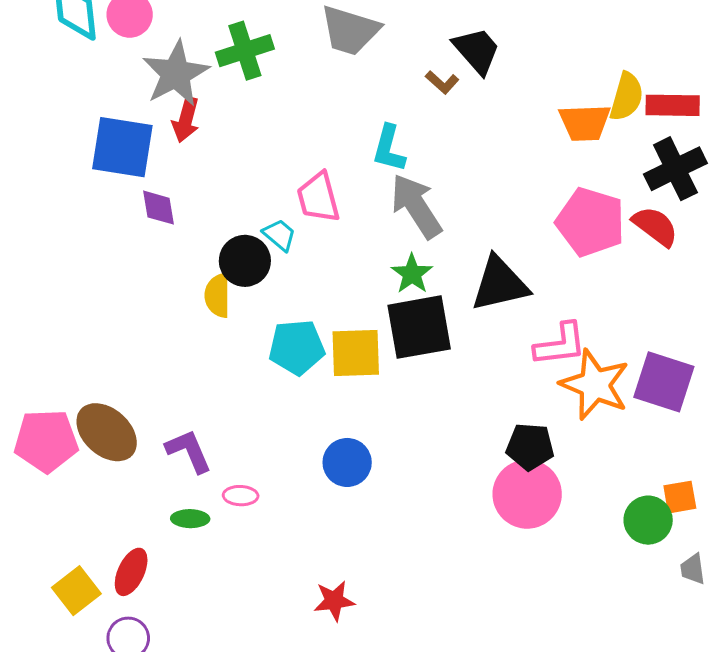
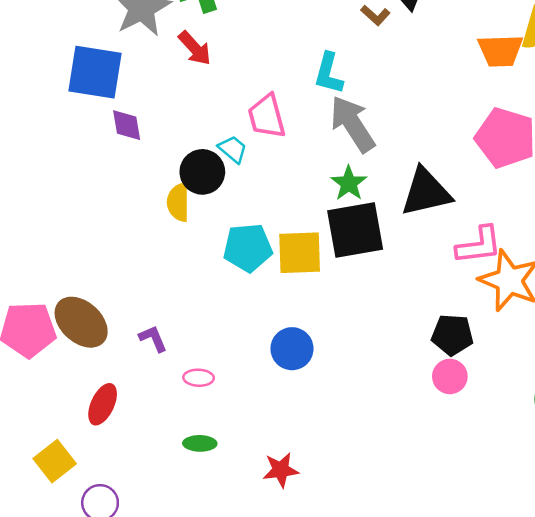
red arrow: (186, 120) -> (195, 48), moved, turned -57
purple L-shape: (189, 451) -> (153, 339), size x0.7
pink circle: (527, 494) -> (450, 376), size x0.6
green ellipse: (190, 519) -> (200, 443), moved
red ellipse: (131, 572) -> (103, 404), moved

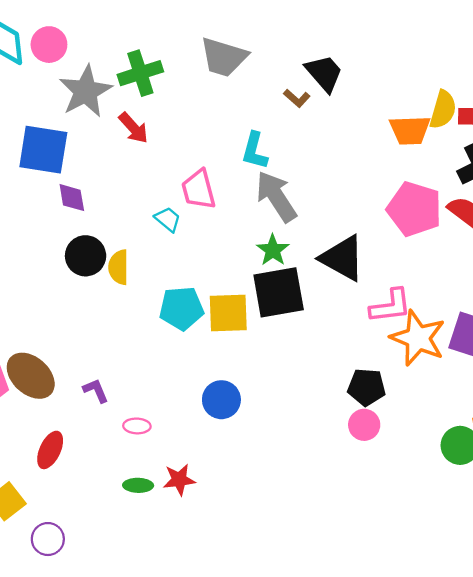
black circle: (202, 172) -> (86, 256), moved
black triangle: (426, 192) -> (342, 258), turned 42
red star: (281, 470) -> (179, 480), moved

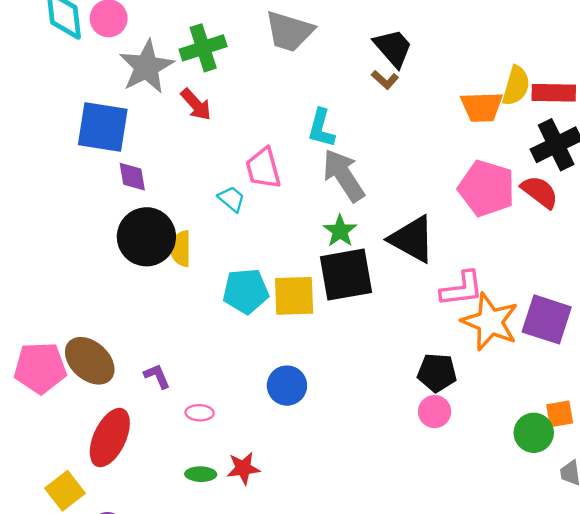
brown L-shape: (297, 98) -> (385, 80), moved
black circle: (86, 256) -> (146, 237), size x1.4
red ellipse: (50, 450) -> (110, 438), size x1.5

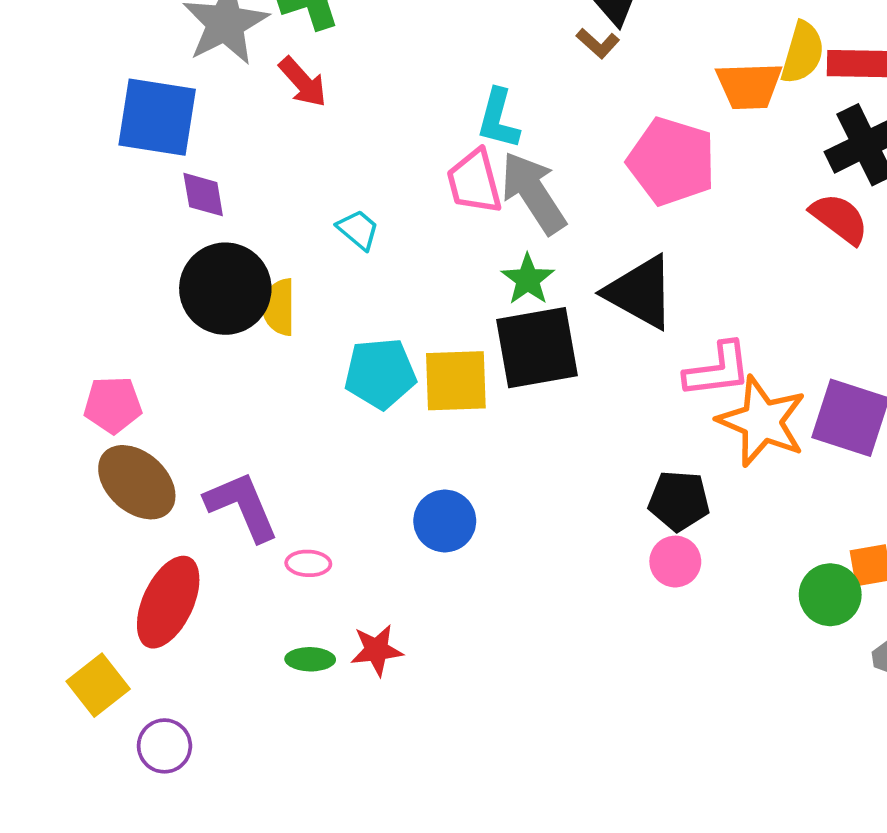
pink trapezoid: (263, 168) -> (474, 182), moved
pink pentagon: (486, 188) -> (672, 161), moved
pink pentagon: (40, 368) -> (113, 405), moved, size x0.7
purple L-shape: (157, 376) -> (242, 506), size x1.8

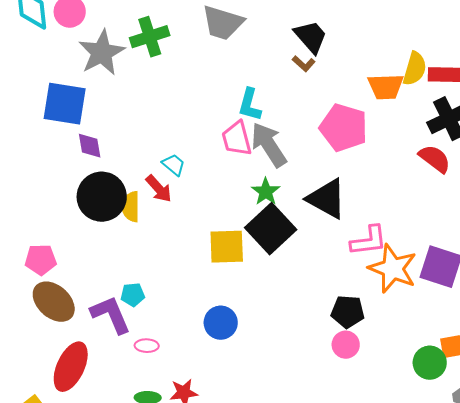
red arrow: (303, 82) -> (159, 189), moved
black square: (537, 348) -> (271, 229), turned -33
cyan pentagon: (380, 373) -> (133, 295), moved, size x0.6

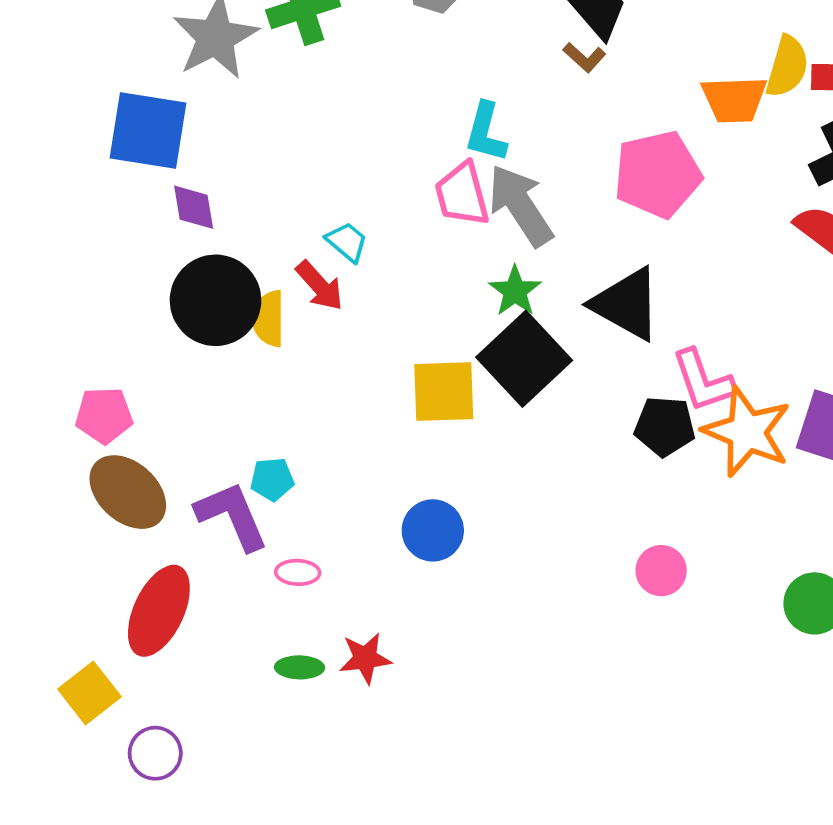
pink pentagon: (344, 128) -> (657, 174), turned -30
pink L-shape: (369, 241) -> (703, 381), turned 78
black pentagon: (348, 312) -> (665, 426), moved

